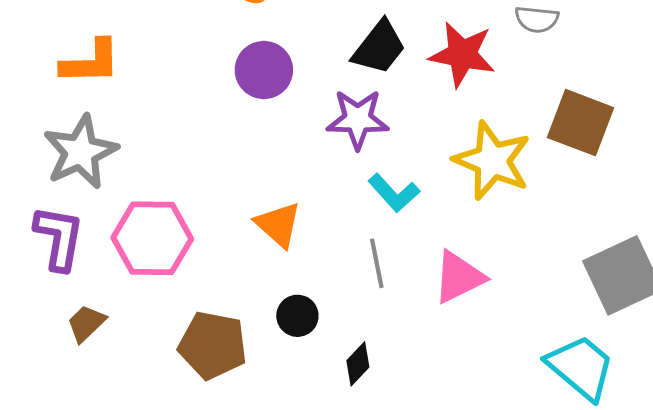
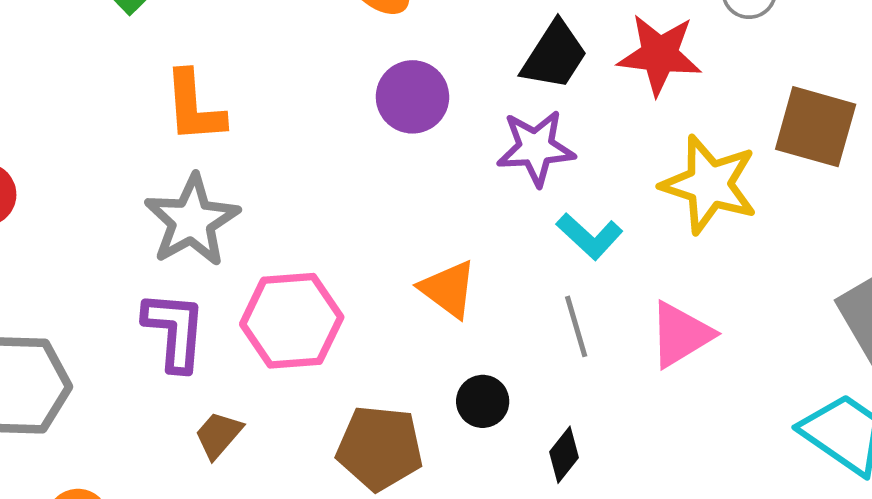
orange L-shape: (91, 62) -> (194, 107), turned 92

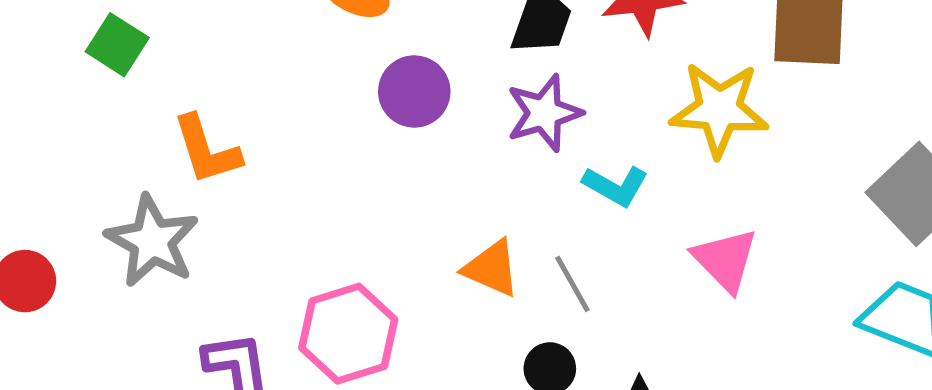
gray star: (192, 221) -> (152, 241), moved
gray line: (576, 326) -> (572, 284), moved
pink triangle: (681, 334) -> (725, 260), turned -30

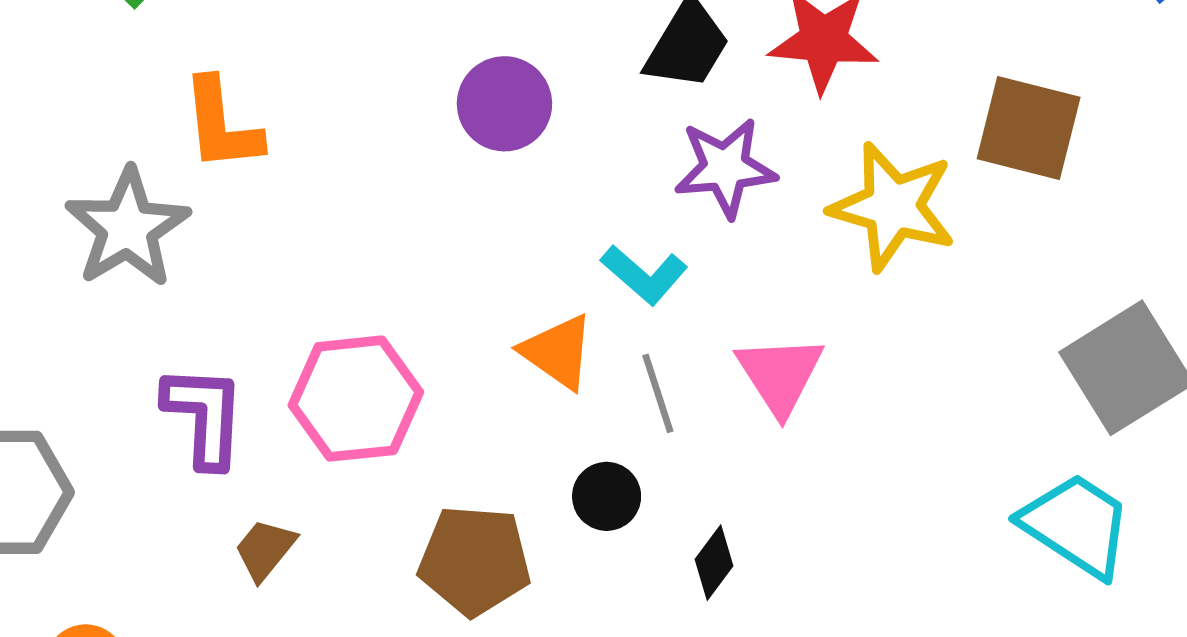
purple star: (544, 113) -> (725, 168), moved
cyan L-shape: (616, 186) -> (644, 275), moved
pink triangle: (725, 260) -> (780, 375), moved

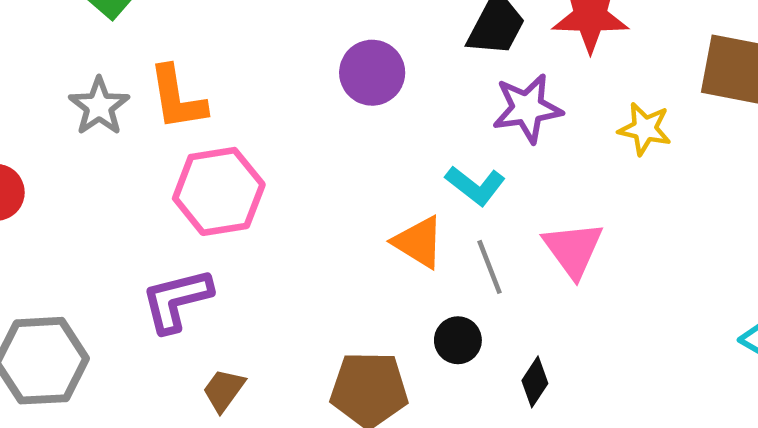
yellow star: (893, 207) -> (645, 129), size x0.6
gray star: (128, 228) -> (99, 106), moved, size x0.7
pink hexagon: (356, 399) -> (219, 191), moved
purple L-shape: (204, 416) -> (177, 300), turned -104

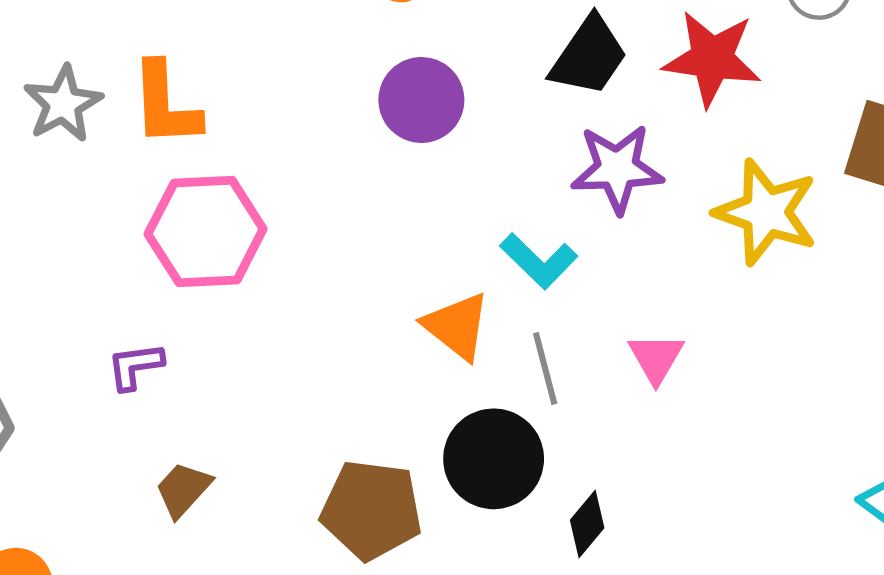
yellow star: (645, 129) -> (766, 212), size x1.5
pink triangle: (573, 249) -> (656, 358), size x0.7
purple L-shape: (177, 300) -> (135, 366), size x0.6
black circle: (458, 340) -> (494, 459), size x1.6

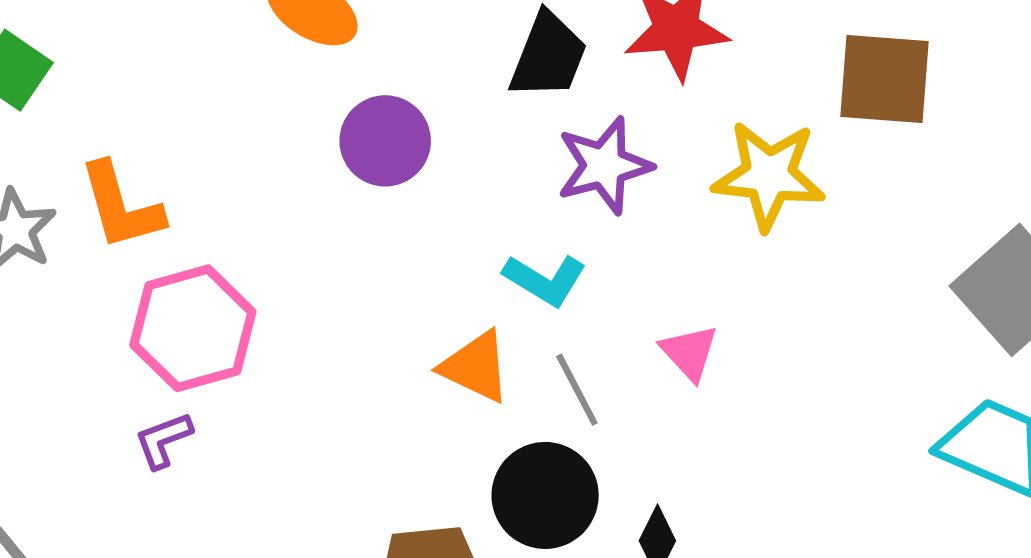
purple L-shape: (135, 366) -> (163, 440), moved

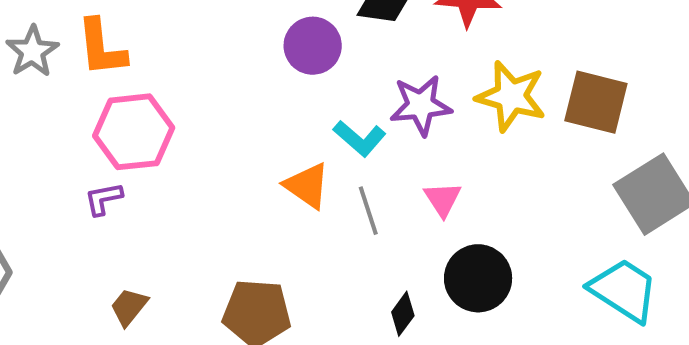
brown square: (884, 79) -> (596, 102), moved
purple circle: (385, 141) -> (313, 46), moved
purple star: (604, 166) -> (421, 105), moved
black circle: (545, 495) -> (478, 278), moved

